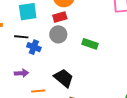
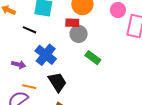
gray circle: (58, 34) -> (79, 34), moved
blue cross: (34, 47) -> (46, 55), moved, size x1.5

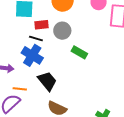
red rectangle: (72, 23) -> (42, 25), moved
black line: (30, 30) -> (36, 39), moved

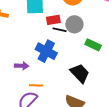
black line: (36, 39) -> (60, 30), moved
black trapezoid: (47, 81) -> (80, 73), moved

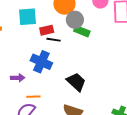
gray circle: (74, 24) -> (75, 20), moved
green rectangle: (93, 45) -> (82, 31), moved

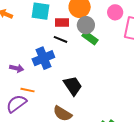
red rectangle: (47, 30) -> (62, 22), moved
blue cross: (41, 62) -> (43, 58), turned 30

